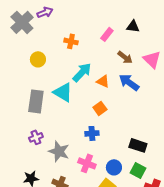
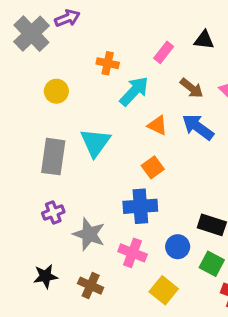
cyan arrow: (82, 72) -> (134, 91), moved
cyan triangle: (63, 92) -> (95, 143), turned 35
blue cross: (92, 133) -> (140, 206), size x1.5
blue circle: (114, 167) -> (178, 247), moved

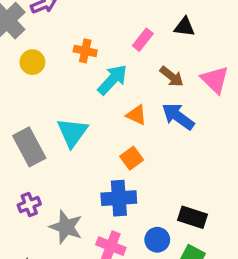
yellow circle: (56, 91) -> (32, 62), moved
gray rectangle: (53, 157) -> (29, 147), turned -36

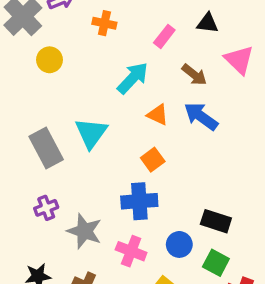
orange cross: (85, 51) -> (104, 23), moved
pink triangle: (215, 80) -> (239, 60), moved

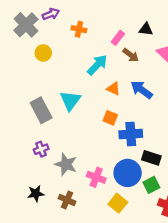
brown arrow: (194, 75) -> (131, 55), moved
orange square: (153, 160) -> (110, 118), turned -32
blue cross: (139, 201) -> (131, 134), moved
blue circle: (179, 244) -> (128, 173), size x1.6
green square: (216, 263) -> (151, 185), turned 35

